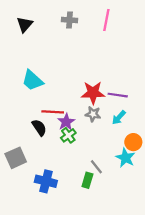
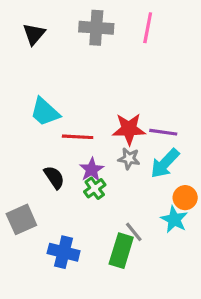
gray cross: (69, 20) -> (96, 28), size x1.5
red line: (53, 112) -> (78, 137), moved
cyan arrow: (119, 117) -> (165, 163), size x1.5
green rectangle: (87, 180) -> (121, 251), size x1.5

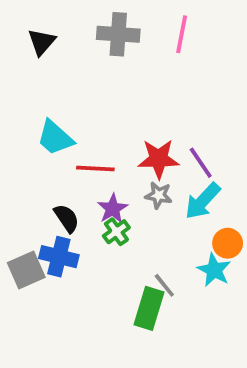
purple line: (163, 132) -> (201, 163), turned 48
blue cross: (64, 252) -> (59, 257), moved

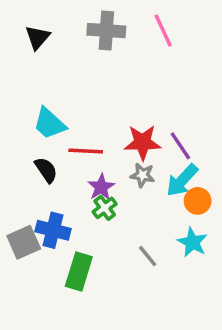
pink line: (182, 34) -> (163, 31), turned -36
black semicircle: (67, 218) -> (46, 170), moved
orange circle: (228, 243) -> (198, 201), moved
green rectangle: (149, 308) -> (79, 272), moved

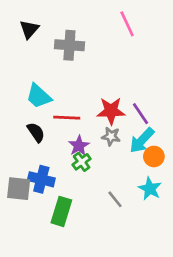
gray cross: (106, 31) -> (69, 45), moved
gray square: (24, 242) -> (19, 189), turned 30

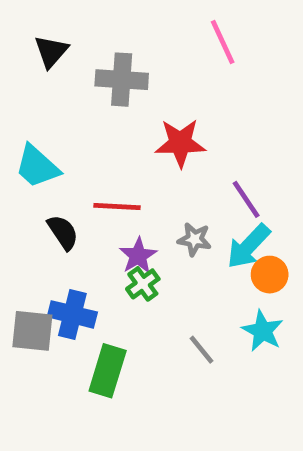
cyan trapezoid: (39, 96) -> (37, 167), moved
red star: (111, 111) -> (180, 143), moved

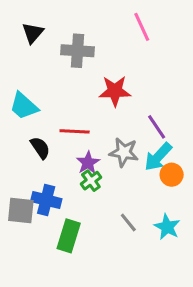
gray star: (194, 239) -> (124, 152), size x1.4
cyan star: (263, 331) -> (167, 227), moved

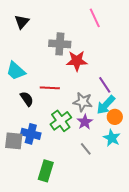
gray cross: (78, 51) -> (60, 44), moved
purple star: (88, 163) -> (85, 122), moved
green cross: (91, 181) -> (61, 121), size x1.5
cyan star: (167, 227) -> (112, 138), moved
green rectangle: (69, 236) -> (46, 171), moved

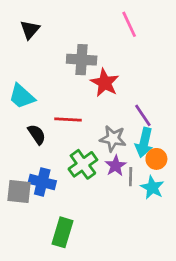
red star: (77, 61) -> (105, 83), turned 30
cyan arrow: (106, 105) -> (144, 143), turned -30
gray line: (86, 149) -> (131, 177), moved, turned 40

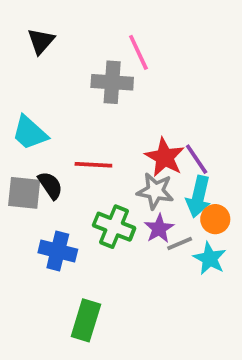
pink line: (129, 24) -> (138, 52), moved
red star: (105, 83) -> (165, 157), moved
green cross: (83, 164) -> (114, 227), turned -32
gray line: (131, 177) -> (180, 244), turned 66
gray square: (19, 192) -> (24, 193), moved

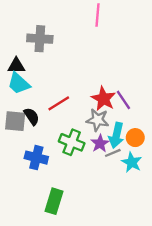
black triangle: (41, 41) -> (16, 66), moved, turned 48
pink line: (138, 52) -> (98, 15), moved, turned 30
gray cross: (112, 82) -> (40, 39), moved
red line: (93, 165) -> (59, 103), turned -35
cyan arrow: (198, 197) -> (116, 135), moved

